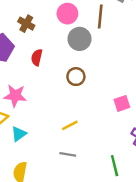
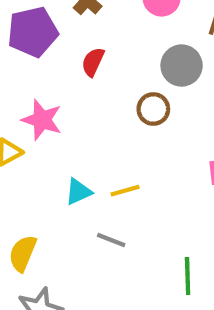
gray circle: (80, 39) -> (182, 66), moved
cyan triangle: (19, 134) -> (78, 192), moved

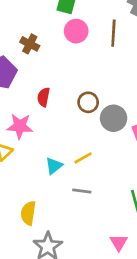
red semicircle: (93, 62) -> (44, 97), moved
gray circle: (182, 66) -> (114, 118), moved

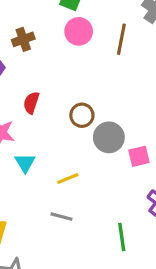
brown cross: (30, 44) -> (23, 39), turned 36
cyan triangle: (54, 166) -> (25, 163), moved, turned -30

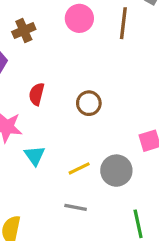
gray circle: (109, 137) -> (116, 171), moved

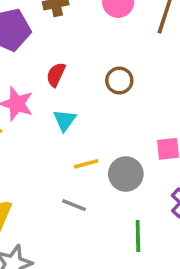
brown circle: (89, 103) -> (119, 80), moved
cyan triangle: (35, 156) -> (65, 120), moved

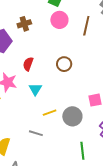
gray line: (74, 205) -> (36, 133), moved

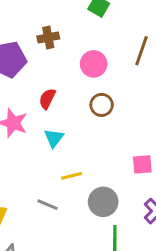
pink circle: (59, 20) -> (94, 64), moved
gray circle: (72, 116) -> (103, 202), moved

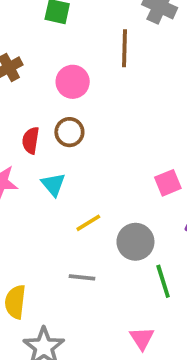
brown circle: (102, 105) -> (69, 132), moved
gray line: (47, 205) -> (82, 277), moved

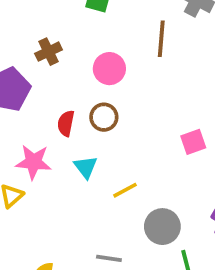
pink square: (168, 183) -> (193, 142), moved
yellow line: (88, 223) -> (125, 190), moved

